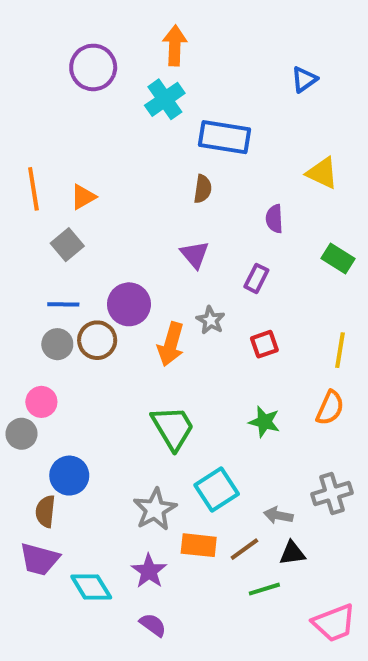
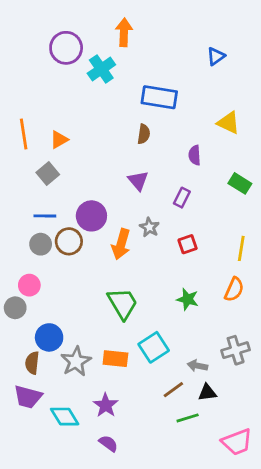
cyan cross: (165, 99) -> (101, 69), moved
gray star: (155, 509) -> (76, 361), moved
orange rectangle: (199, 545) -> (115, 359), moved

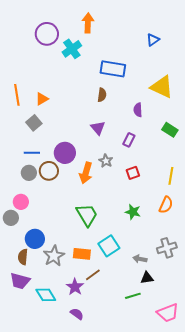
yellow triangle: (228, 123) -> (162, 87), size x1.4
brown line: (173, 390) -> (93, 275), moved

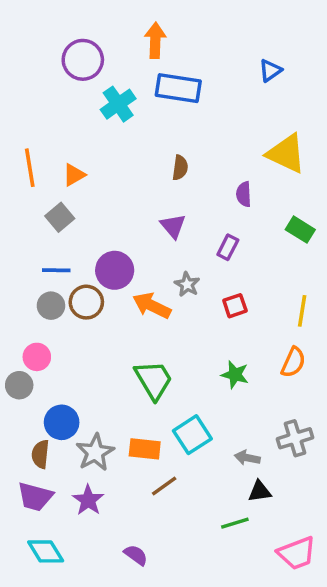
cyan cross: (72, 49) -> (118, 104), moved
blue rectangle: (113, 69) -> (178, 88), moved
orange arrow: (86, 173) -> (152, 306), turned 100
purple star: (75, 287) -> (88, 500), moved
cyan diamond: (46, 295) -> (46, 551), moved

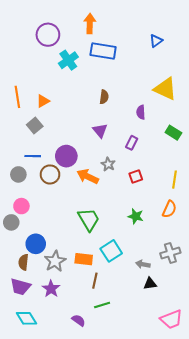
gray circle: (51, 306) -> (18, 174), moved
brown line: (164, 486) -> (95, 281), turned -42
green line: (235, 523) -> (102, 305), moved

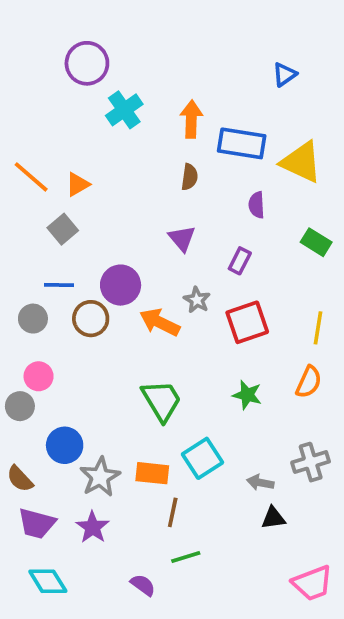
orange arrow: (90, 23) -> (191, 119), moved
blue rectangle: (103, 51) -> (242, 143), moved
orange line: (17, 97) -> (31, 177), turned -40
red square: (136, 176) -> (247, 322), size x1.6
brown semicircle: (23, 262) -> (20, 479), moved, turned -49

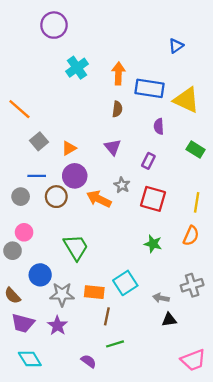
purple circle: (87, 63) -> (54, 25), moved
orange triangle: (78, 184) -> (69, 148), moved
red square: (247, 322) -> (153, 199), turned 35
green trapezoid: (162, 401) -> (76, 247), moved
gray star: (100, 477) -> (62, 294), turned 30

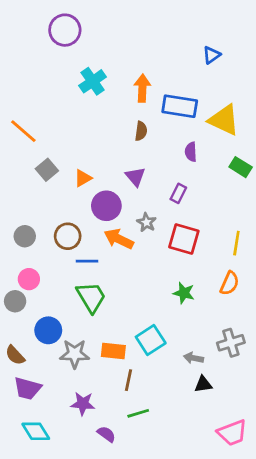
green rectangle: (196, 149) -> (241, 167), moved
blue line: (37, 176) -> (87, 261), moved
purple circle: (75, 176) -> (106, 206), moved
purple star: (57, 326) -> (83, 404), moved, turned -30

